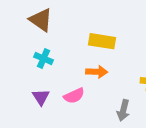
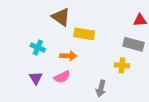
brown triangle: (41, 20) -> (61, 17), moved
orange arrow: (97, 72) -> (68, 56), moved

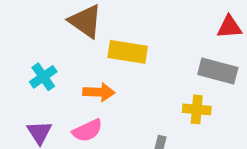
cyan cross: (38, 47) -> (43, 77), turned 32

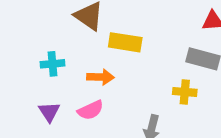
cyan cross: (43, 77) -> (52, 64), turned 30

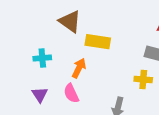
orange arrow: (100, 77) -> (79, 68), turned -66
pink semicircle: (91, 110) -> (71, 93), turned 90

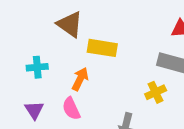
yellow cross: (143, 79) -> (156, 92), turned -30

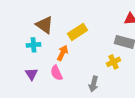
brown triangle: (70, 24) -> (44, 25), moved
yellow rectangle: (102, 48) -> (77, 32), turned -42

